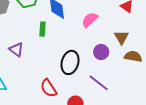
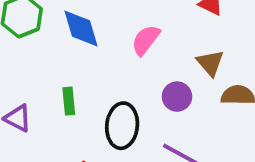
green rectangle: (43, 29) -> (69, 101), moved

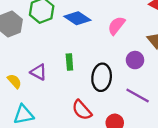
blue diamond: (81, 29) -> (77, 18), turned -40

